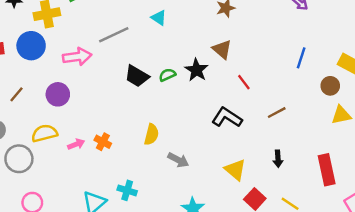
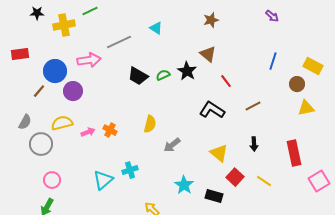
blue circle: (31, 46) -> (55, 71), moved
gray arrow: (178, 160) -> (172, 145), turned 114
cyan cross: (127, 190) -> (130, 170), turned -35

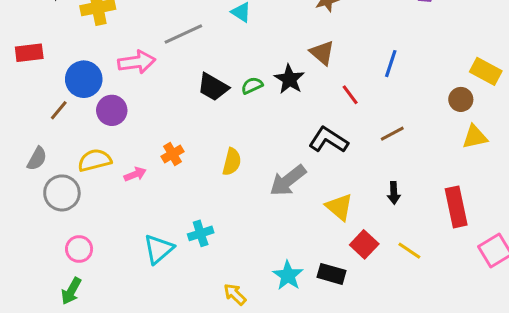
blue line: (273, 61) -> (391, 64), moved
orange cross: (110, 130) -> (173, 154), moved, turned 32
gray arrow: (172, 145) -> (288, 180), moved, size x1.4
cyan star: (184, 185) -> (288, 276), moved

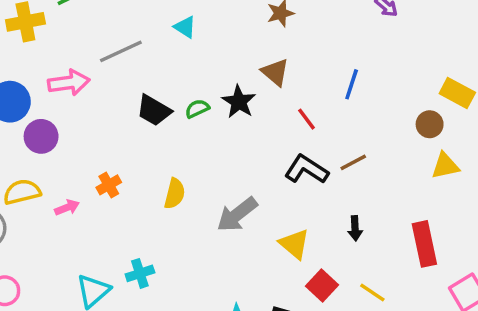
black L-shape: (328, 140) -> (306, 169), moved

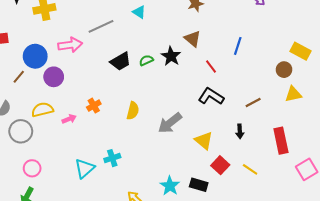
black trapezoid: (154, 110) -> (121, 61), turned -60
brown line: (353, 162) -> (253, 102), moved

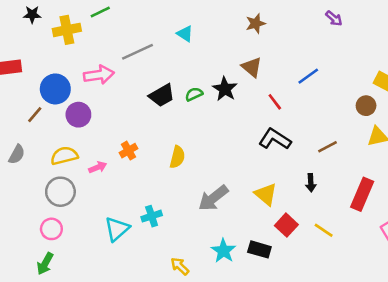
blue line: (238, 46) -> (308, 76), turned 36
gray arrow: (170, 123) -> (213, 198), moved
gray circle: (21, 131) -> (60, 192), moved
red rectangle: (281, 141) -> (362, 194), turned 35

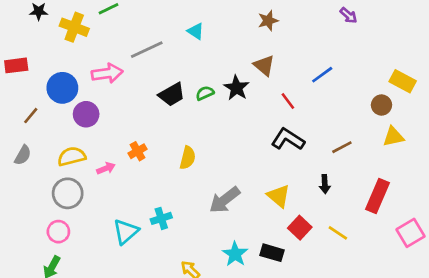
yellow cross: (67, 30) -> (74, 27), turned 32
brown line: (35, 115) -> (31, 116), moved

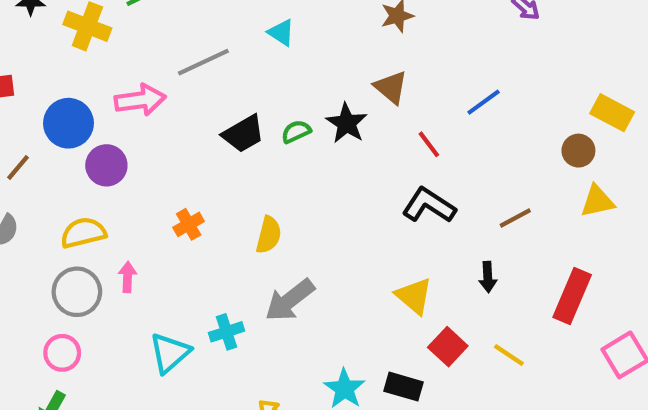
pink arrow: (106, 168) -> (127, 277), moved, turned -66
gray arrow: (225, 200) -> (290, 300), moved

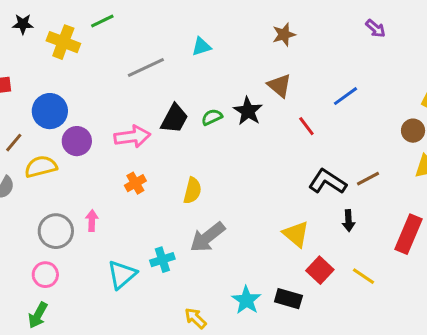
cyan triangle: (281, 33) -> (201, 47), turned -50
pink arrow: (140, 100) -> (132, 137), moved
black trapezoid: (243, 134) -> (174, 119), turned -32
black L-shape: (429, 205) -> (327, 182), moved
yellow semicircle: (83, 233) -> (41, 167), moved

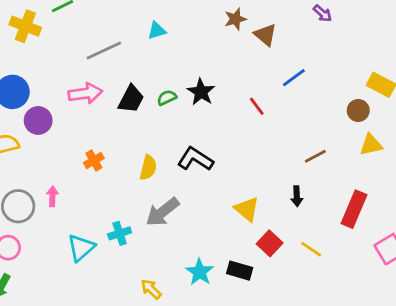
brown triangle: (279, 86) -> (265, 35), moved
pink arrow: (132, 137) -> (85, 93), moved
black L-shape: (327, 182) -> (195, 159), moved

